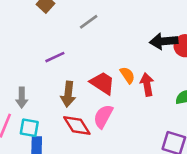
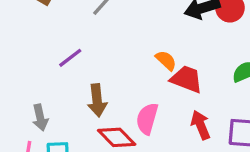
red trapezoid: (102, 83) -> (186, 79), moved
red arrow: (147, 85) -> (201, 125), moved

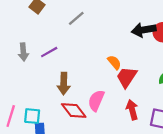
red trapezoid: (186, 79) -> (127, 77), turned -85
gray arrow: (40, 118) -> (23, 52), moved

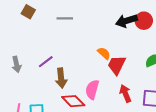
gray line: (76, 18) -> (65, 18), turned 49
gray arrow: (23, 52) -> (16, 64), moved
purple line: (49, 52) -> (46, 62), moved

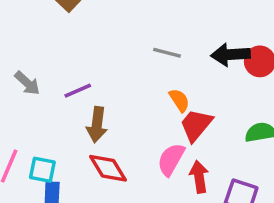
gray line: (65, 18) -> (167, 53), moved
gray arrow: (16, 64) -> (27, 83), turned -49
pink semicircle: (92, 90) -> (171, 159), moved

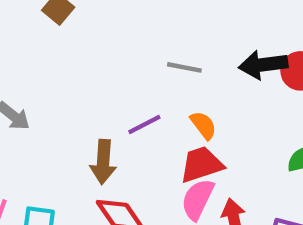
purple line: (78, 91) -> (144, 125), moved
red trapezoid: (196, 125) -> (201, 164), moved, turned 36

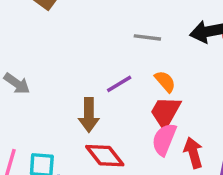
red trapezoid: (201, 164) -> (166, 112), turned -39

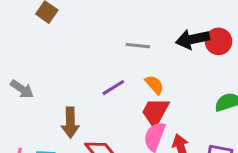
brown arrow: (89, 115) -> (70, 123), moved

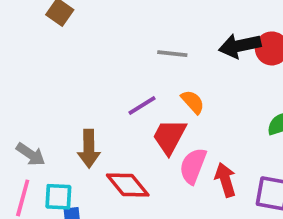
gray arrow: (22, 89) -> (31, 154), moved
red trapezoid: (155, 112) -> (169, 137), moved

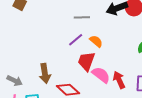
purple line: (142, 105) -> (76, 40), moved
pink semicircle: (193, 166) -> (101, 75), turned 114

